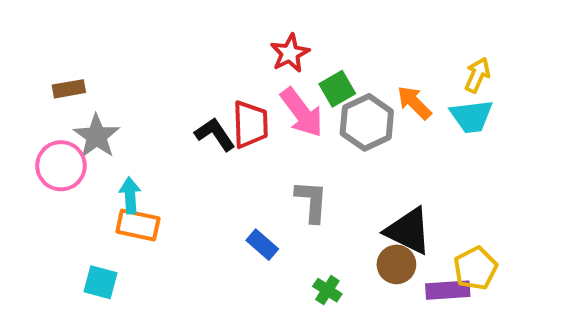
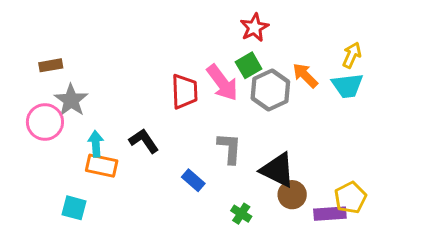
red star: (290, 53) -> (254, 27), moved
black L-shape: (215, 134) -> (144, 141), moved
black triangle: (408, 231) -> (278, 170), moved

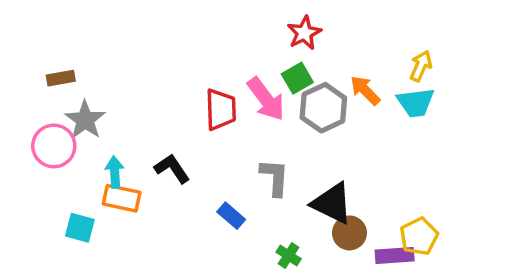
cyan square: (74, 208) -> (80, 228), moved

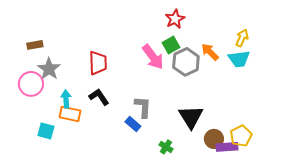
red trapezoid: (221, 109) -> (98, 63), moved
gray L-shape: (275, 177) -> (143, 107), moved
black triangle: (332, 203) -> (191, 117), turned 32
brown circle: (349, 233) -> (214, 139), moved

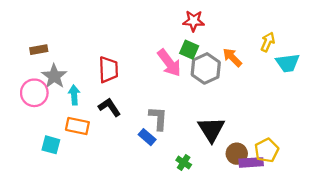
red star: (175, 19) -> (194, 21), turned 30
green square: (171, 45) -> (189, 50), turned -36
cyan trapezoid: (239, 59) -> (288, 63), moved
cyan arrow: (66, 99) -> (74, 95), moved

